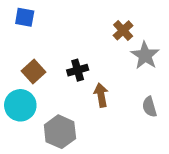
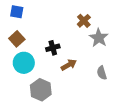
brown square: (34, 72) -> (17, 39), moved
brown arrow: (101, 95) -> (69, 65), turned 70
cyan circle: (20, 105) -> (24, 63), moved

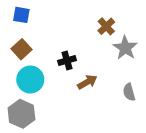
gray hexagon: (41, 90) -> (21, 114), moved

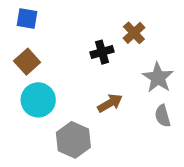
gray star: (125, 48) -> (158, 78), moved
black cross: (67, 61) -> (102, 52), moved
gray hexagon: (21, 114) -> (73, 140), moved

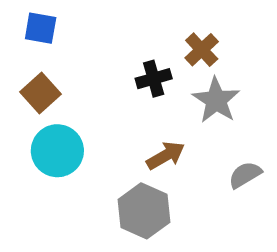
gray star: (158, 78) -> (216, 100), moved
gray semicircle: (163, 116) -> (245, 175), turned 75
gray hexagon: (73, 140) -> (144, 211), moved

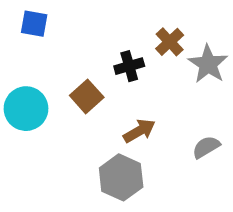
brown square: (41, 93) -> (87, 96), moved
gray star: (216, 100) -> (208, 64), moved
cyan circle: (57, 151) -> (26, 109), moved

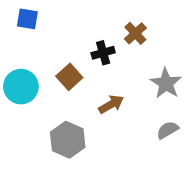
gray star: (208, 64) -> (166, 83), moved
gray semicircle: (206, 147) -> (168, 130), moved
gray hexagon: (121, 177) -> (68, 140), moved

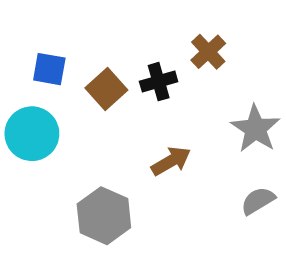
blue square: (27, 19) -> (49, 69), moved
brown square: (69, 77) -> (106, 89), moved

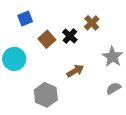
blue square: (49, 69) -> (25, 19), moved, turned -32
black cross: (159, 82) -> (70, 36), turned -32

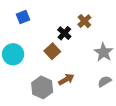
brown square: (47, 39) -> (52, 51), moved
brown arrow: (75, 71) -> (66, 79), moved

